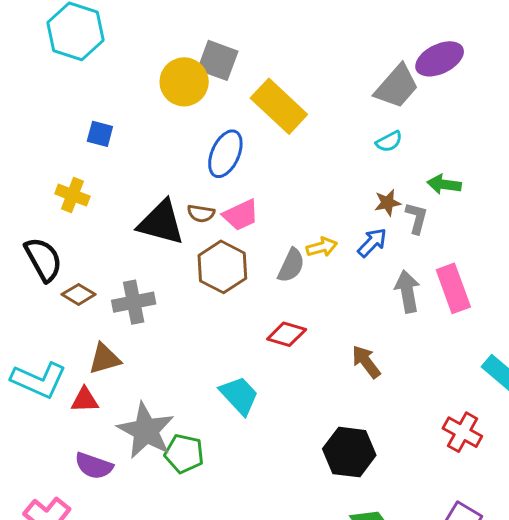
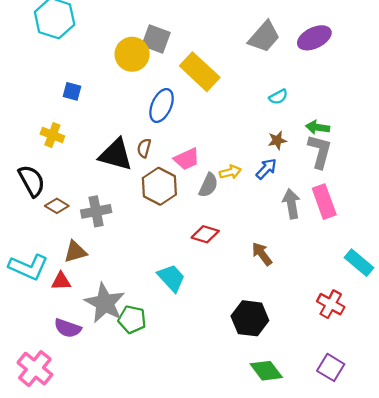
gray trapezoid: (397, 86) -> (264, 37), moved
brown semicircle: (201, 213) -> (144, 148), turned 96
pink trapezoid: (241, 215) -> (187, 159), moved
gray L-shape: (417, 218) -> (320, 151), moved, size x1.5

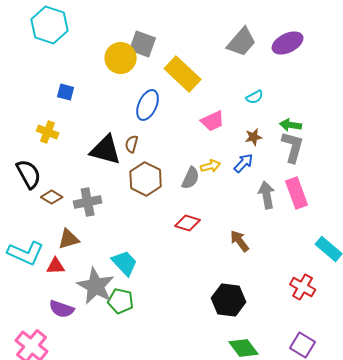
pink trapezoid: (187, 159) -> (213, 121), moved
cyan trapezoid: (171, 278) -> (125, 263), moved

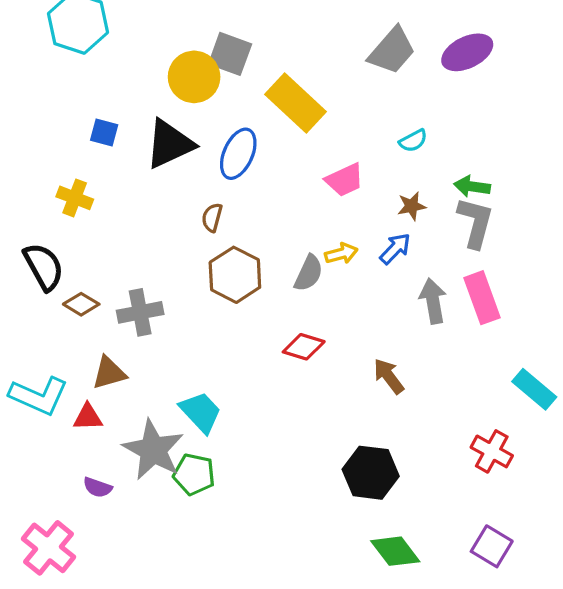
black triangle: (106, 150) -> (170, 144), moved, turned -40
purple semicircle: (62, 309) -> (98, 487), size x0.7

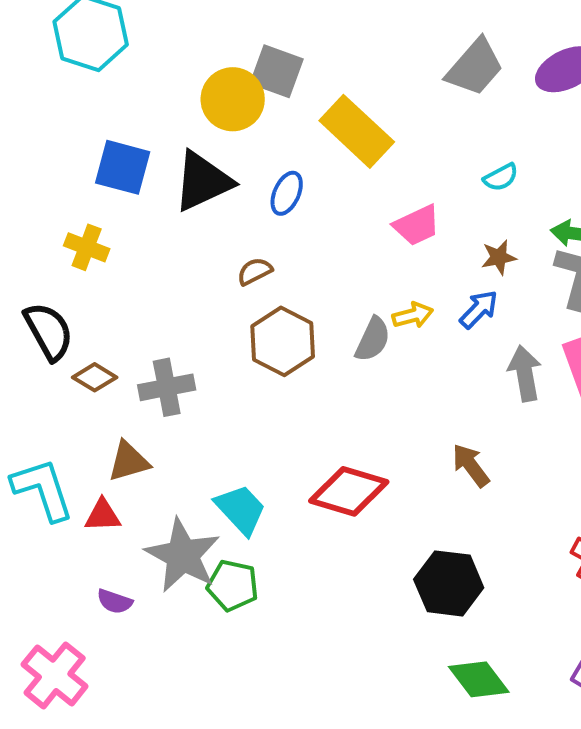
blue square: (104, 132) -> (123, 167), size x1.6
blue ellipse: (238, 154) -> (287, 193), size x0.7
brown semicircle: (212, 218) -> (255, 271), turned 48
red diamond: (304, 347) -> (349, 491), moved, size x1.5
cyan L-shape: (39, 396) -> (43, 489), turned -132

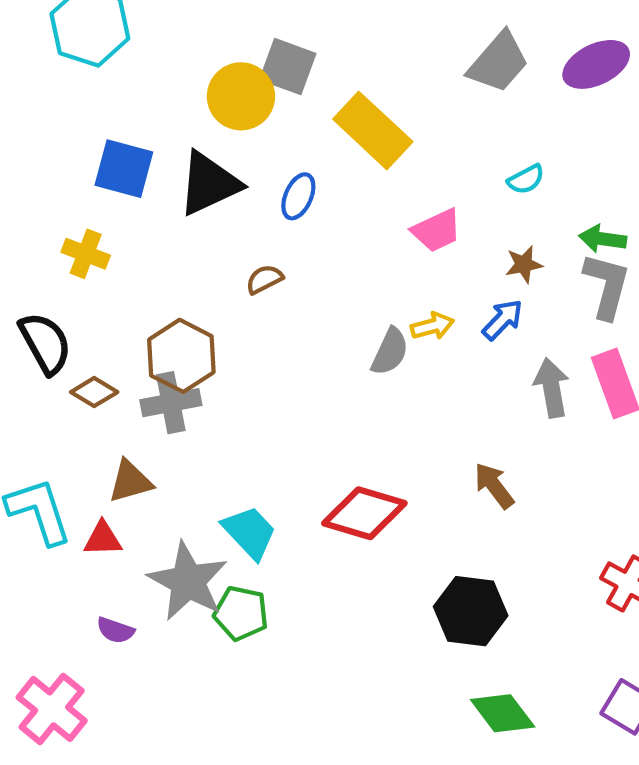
brown hexagon: (283, 341) -> (181, 356), moved

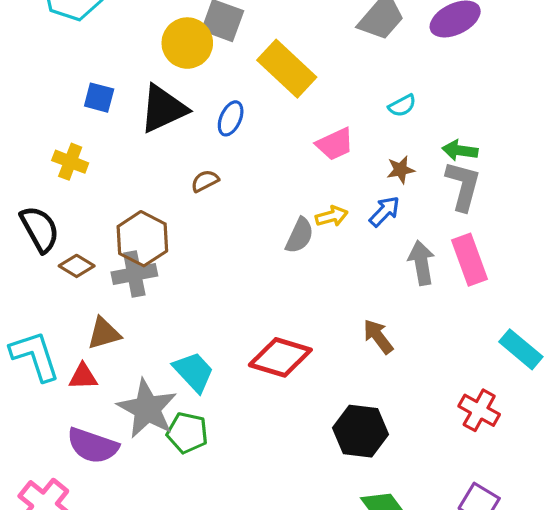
blue square: (124, 169) -> (99, 98), size x0.7
purple semicircle: (115, 630) -> (93, 446), size x1.8

